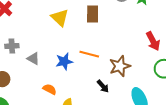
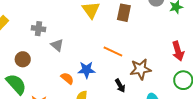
blue star: (64, 61) -> (86, 70), moved

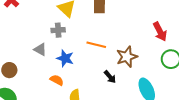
gray cross: (38, 29) -> (58, 30), moved
blue star: (86, 70) -> (65, 58), moved, turned 30

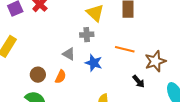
orange semicircle: (57, 80) -> (61, 77), moved, turned 88

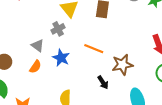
gray cross: (87, 35) -> (58, 29), turned -32
orange semicircle: (61, 77) -> (35, 67), moved

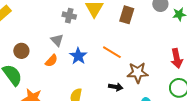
gray cross: (58, 29) -> (69, 16), moved, turned 32
black arrow: (103, 82) -> (116, 87), turned -56

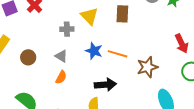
brown circle: (21, 51) -> (28, 57), moved
blue star: (78, 56) -> (94, 51), moved
black arrow: (116, 87) -> (105, 85), moved, size x1.5

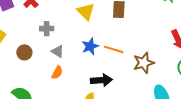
gray cross: (67, 29) -> (47, 29), moved
blue star: (94, 51) -> (90, 46), turned 30

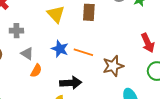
blue star: (90, 46) -> (60, 49), turned -30
orange semicircle: (57, 73) -> (36, 71), moved

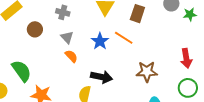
orange line: (83, 52) -> (124, 38), moved
orange semicircle: (36, 71) -> (71, 56), turned -88

